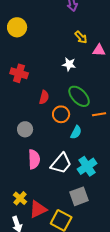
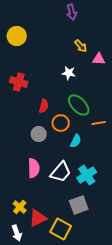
gray circle: (25, 129) -> (39, 134), moved

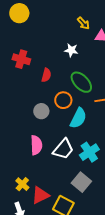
red semicircle: (44, 106) -> (46, 75), moved
cyan semicircle: (76, 141) -> (78, 118), size x1.5
gray square: (79, 205) -> (81, 182), turned -30

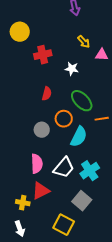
red cross: (21, 59) -> (43, 55), moved, turned -30
yellow cross: (22, 184) -> (23, 203), turned -32
red triangle: (40, 195) -> (41, 191), moved

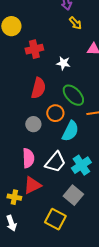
yellow arrow: (84, 42) -> (75, 23), moved
red semicircle: (47, 94) -> (38, 88), size x1.5

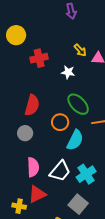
yellow arrow: (75, 23) -> (80, 50), moved
red semicircle: (38, 88) -> (32, 105), moved
gray circle: (33, 124) -> (25, 133), moved

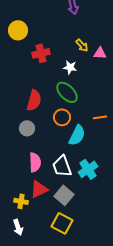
green ellipse: (78, 104) -> (67, 92), moved
white trapezoid: (60, 171) -> (62, 166), turned 120
gray square: (78, 204) -> (64, 195), moved

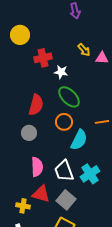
white star: (70, 67) -> (61, 72), moved
red triangle: (39, 189) -> (41, 194), turned 42

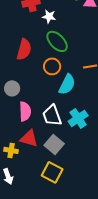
gray circle: (29, 133) -> (12, 88), moved

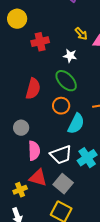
white star: (49, 16) -> (70, 56), moved
white trapezoid: (52, 115) -> (61, 155), turned -90
yellow cross: (11, 150) -> (20, 190), turned -32

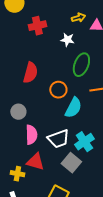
yellow arrow: (81, 34) -> (78, 18), turned -64
green ellipse: (66, 81) -> (81, 65), moved, turned 65
gray square: (63, 184) -> (71, 163), moved
yellow cross: (20, 190) -> (17, 174), turned 32

